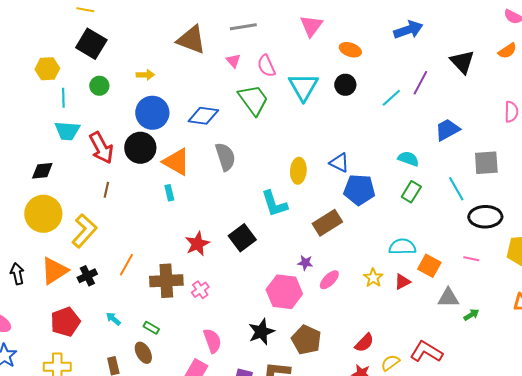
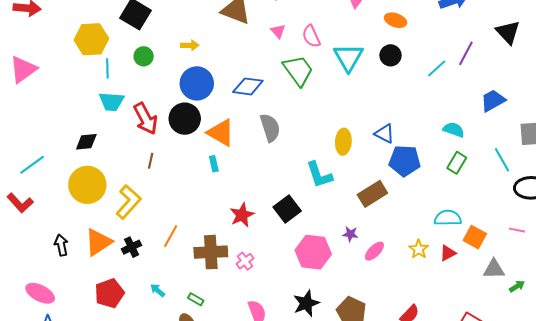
yellow hexagon: (47, 69) -> (91, 39), size x1.4
pink hexagon: (284, 292) -> (313, 252), moved

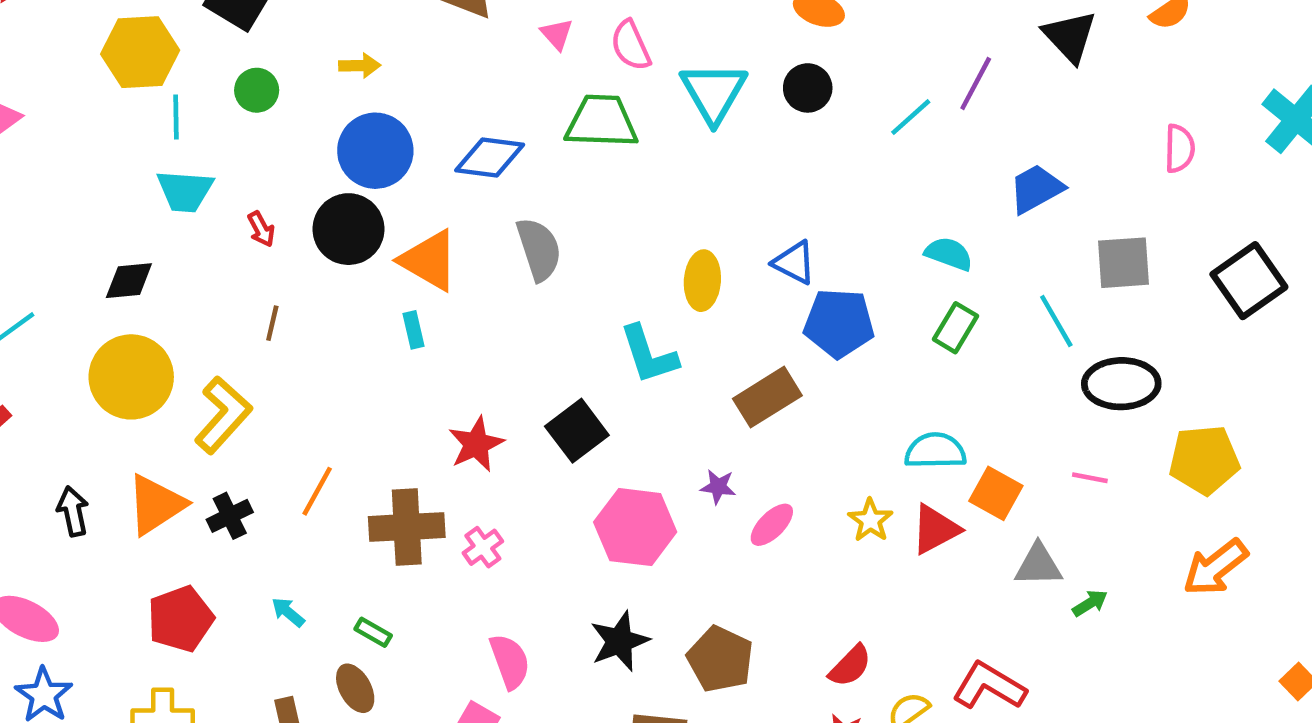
green trapezoid: (298, 70) -> (602, 122), turned -52
red arrow: (146, 119) -> (261, 229), size x0.5
red triangle: (448, 253) -> (935, 529), size x1.4

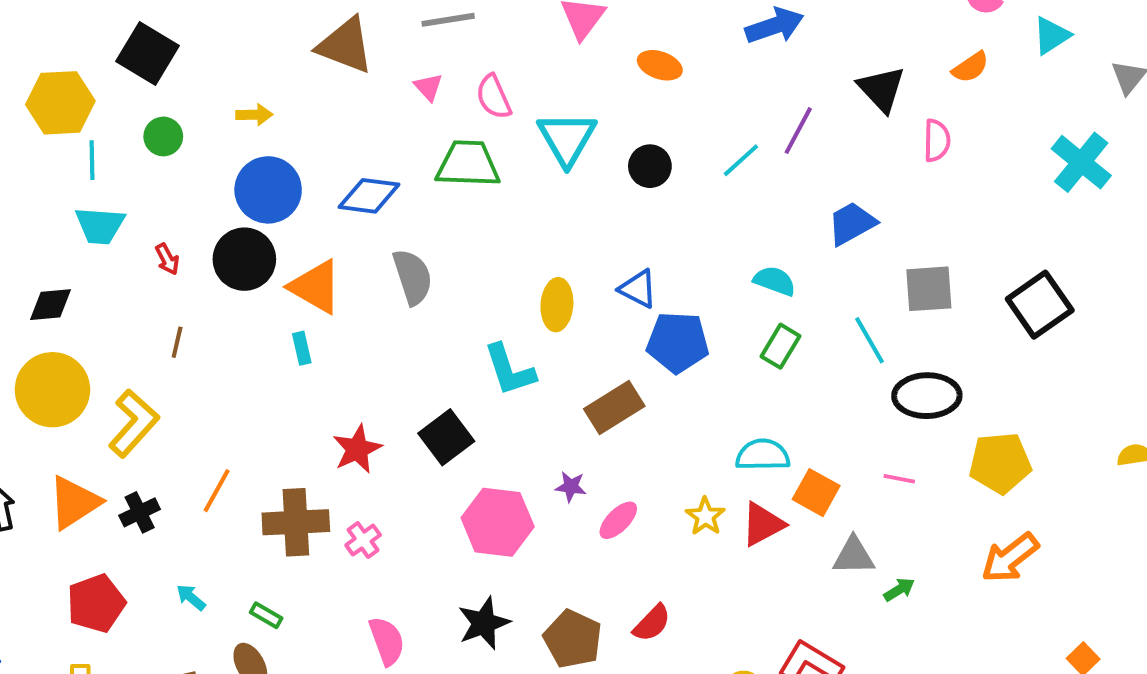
black circle: (808, 88) -> (650, 166), moved
pink semicircle: (1180, 148) -> (937, 140), moved
red semicircle: (850, 666) -> (652, 623), moved

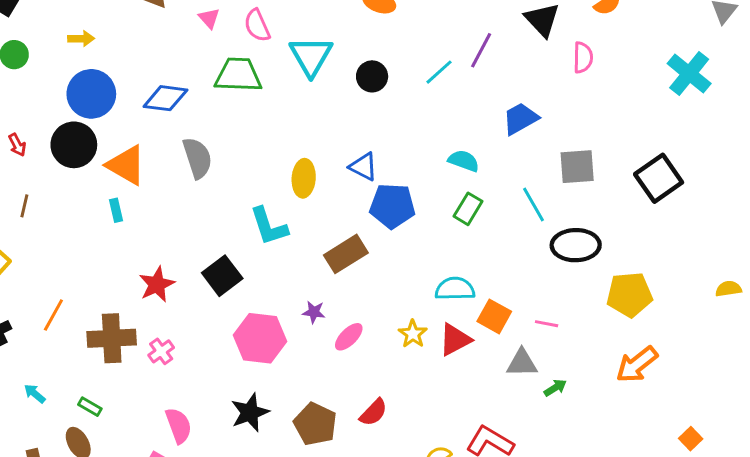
pink line: (899, 479) -> (547, 324), moved

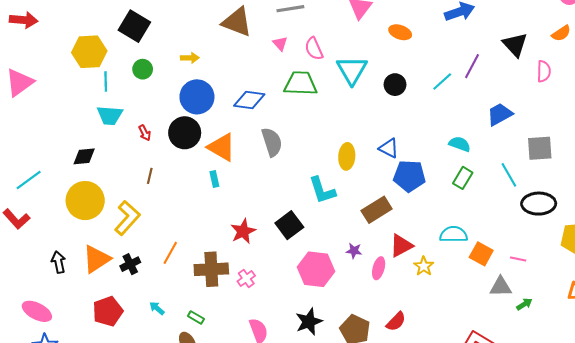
pink ellipse: (349, 337) -> (379, 268), turned -30
red triangle: (455, 340) -> (401, 246), moved

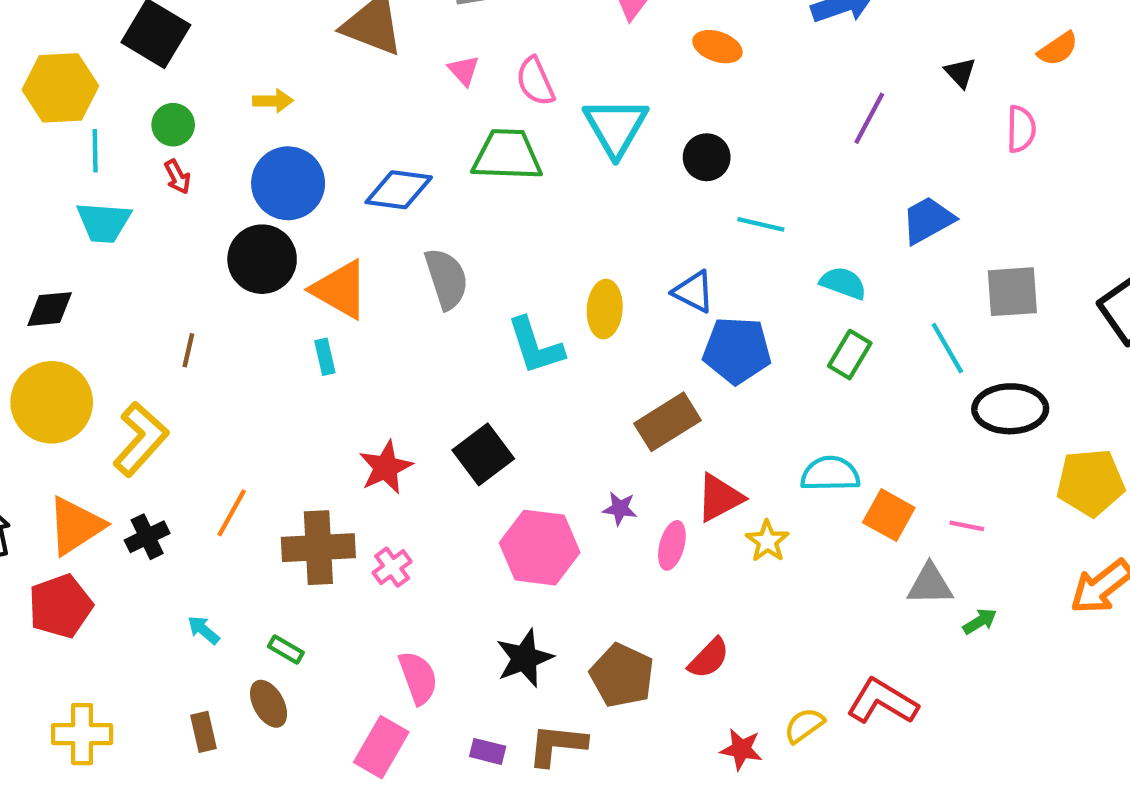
black triangle: (515, 45) -> (960, 73), size x0.6
cyan line: (442, 81) -> (761, 224), moved, turned 55
red arrow: (145, 133) -> (177, 177), moved
cyan L-shape: (322, 190) -> (535, 346), moved
red pentagon: (108, 311) -> (60, 606), moved

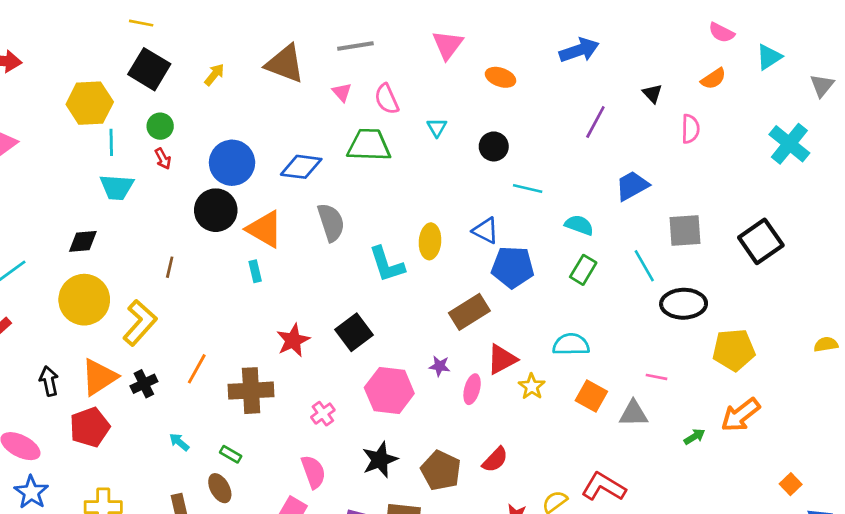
yellow arrow: (273, 101) -> (214, 75), moved, turned -50
cyan triangle: (616, 127) -> (437, 127), size x0.5
orange square: (889, 515) -> (591, 396), moved
pink cross: (392, 567) -> (323, 414), moved
green arrow: (980, 621) -> (694, 437), moved

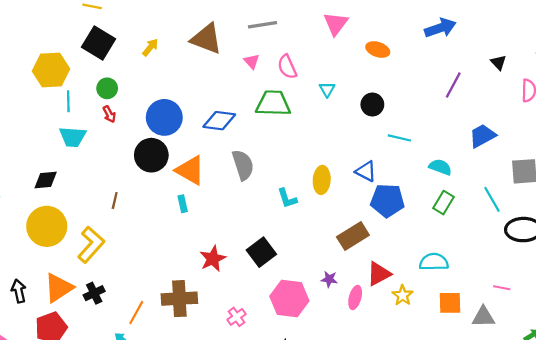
cyan L-shape: (387, 264) -> (287, 198), size x0.7
orange line: (197, 369) -> (136, 313), moved
orange square: (591, 396) -> (450, 303), turned -30

